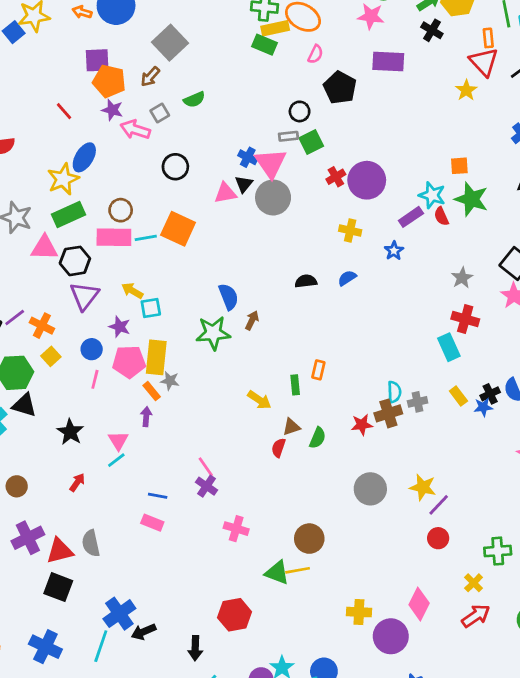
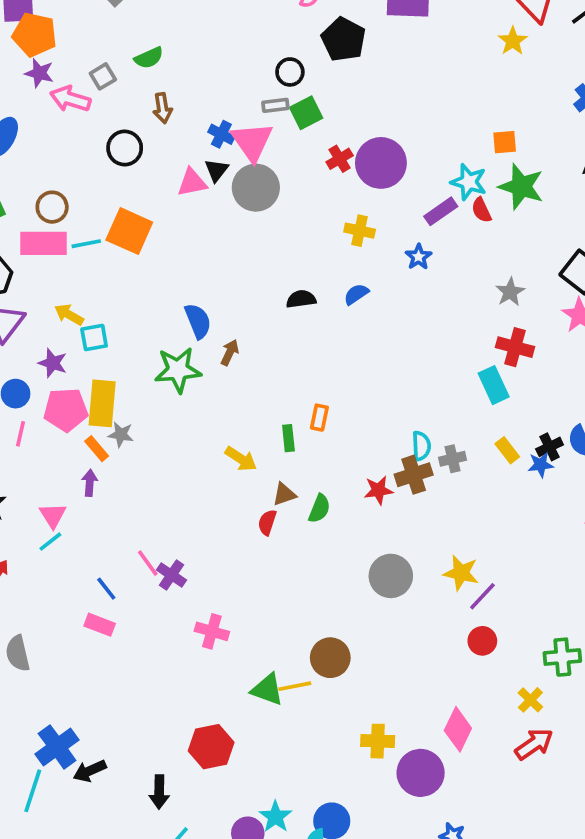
brown arrow: (150, 77) -> (162, 108), moved, turned -50
pink line: (206, 467) -> (148, 563), moved
blue line: (158, 496) -> (106, 589), turned 42
brown circle: (309, 539) -> (330, 658), moved

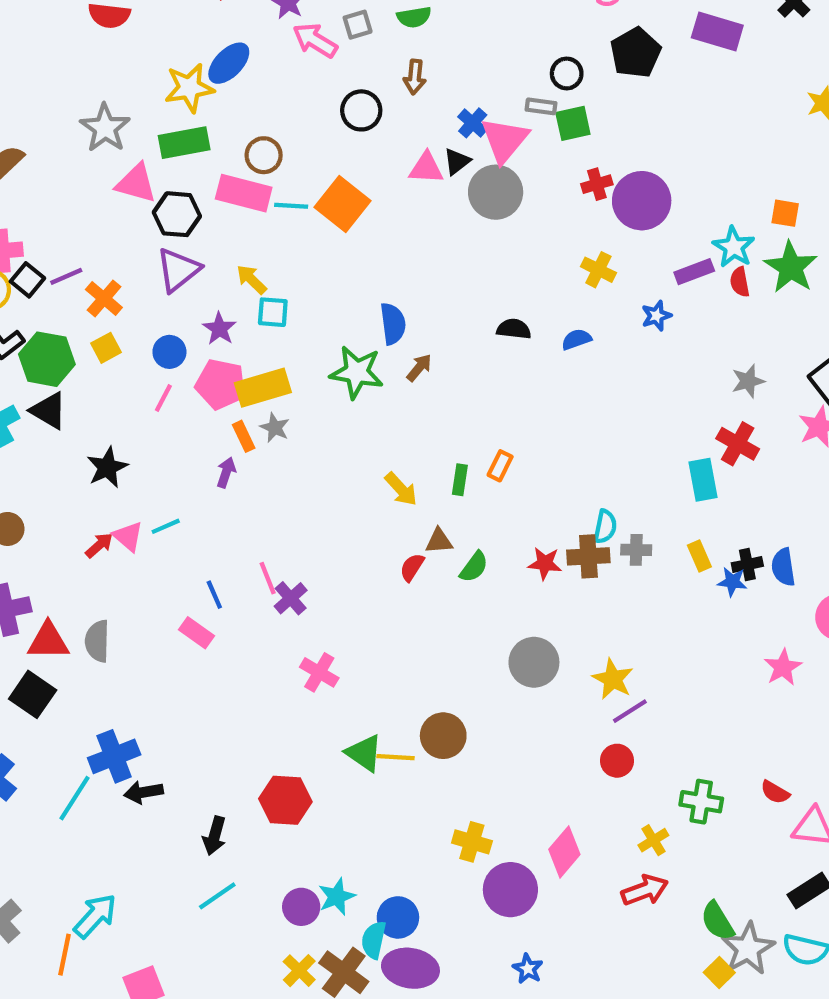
yellow rectangle: (102, 403) -> (263, 388), turned 54
pink triangle: (53, 515) -> (128, 536), moved, turned -32

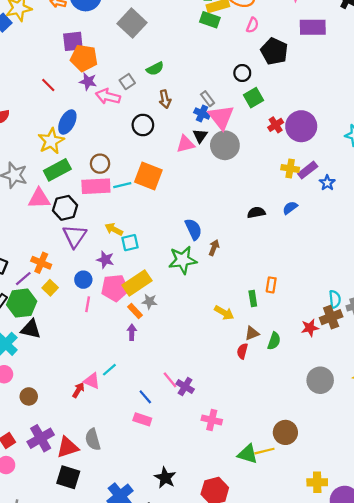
gray rectangle: (541, 106) -> (208, 99), moved, turned 63
purple rectangle: (694, 272) -> (308, 170), moved
purple line: (66, 276) -> (23, 279), moved
black star: (107, 467) -> (165, 478), moved

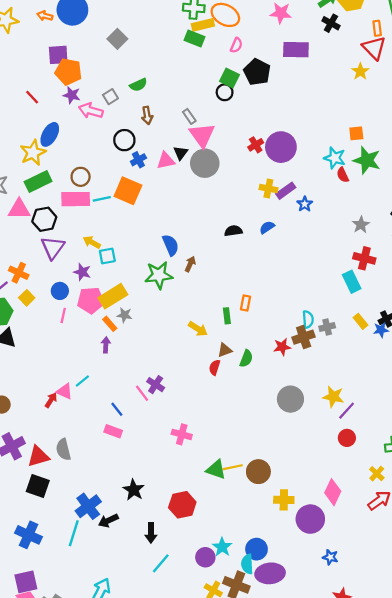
gray square: (132, 23) -> (117, 39), size x0.7
green square: (254, 98) -> (229, 78), moved, turned -36
blue cross: (202, 114) -> (138, 160), moved, turned 35
purple cross: (185, 386) -> (156, 385), moved
brown circle: (285, 432) -> (258, 472), moved

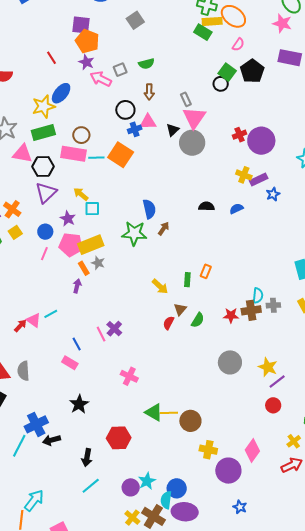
pink triangle: (166, 161) -> (148, 122), moved
brown triangle: (225, 350) -> (180, 309), turned -40
black star: (134, 490) -> (79, 404), moved

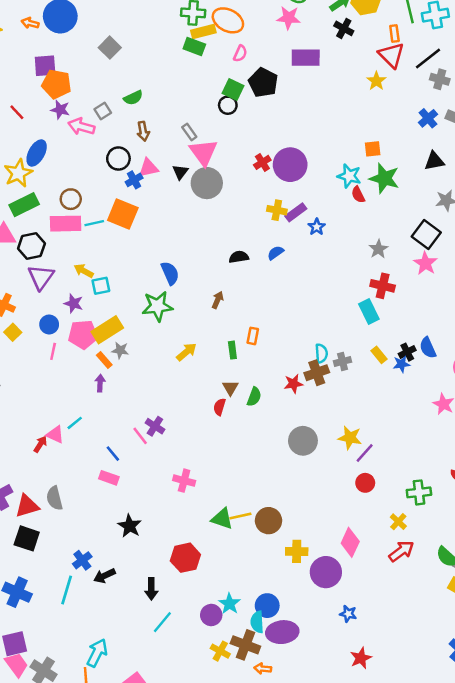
brown arrow: (164, 229) -> (218, 300), moved
yellow arrow: (160, 286) -> (187, 352), moved, turned -72
blue cross: (36, 424) -> (82, 560), size x0.7

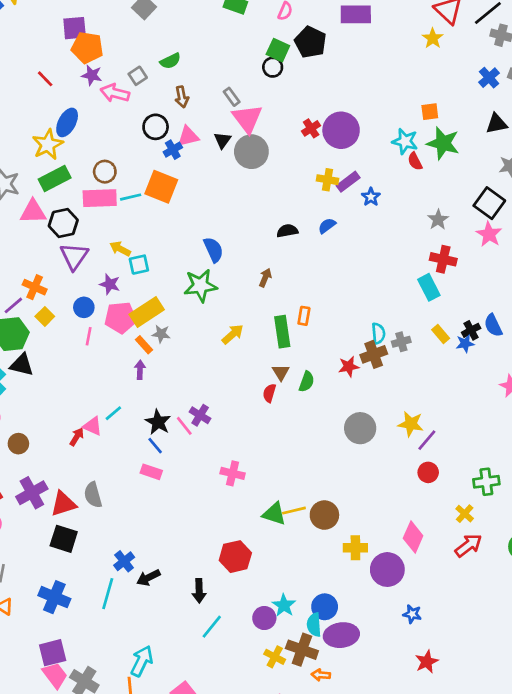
green rectangle: (232, 350) -> (282, 332), size x1.6
black star: (130, 526) -> (158, 422), moved

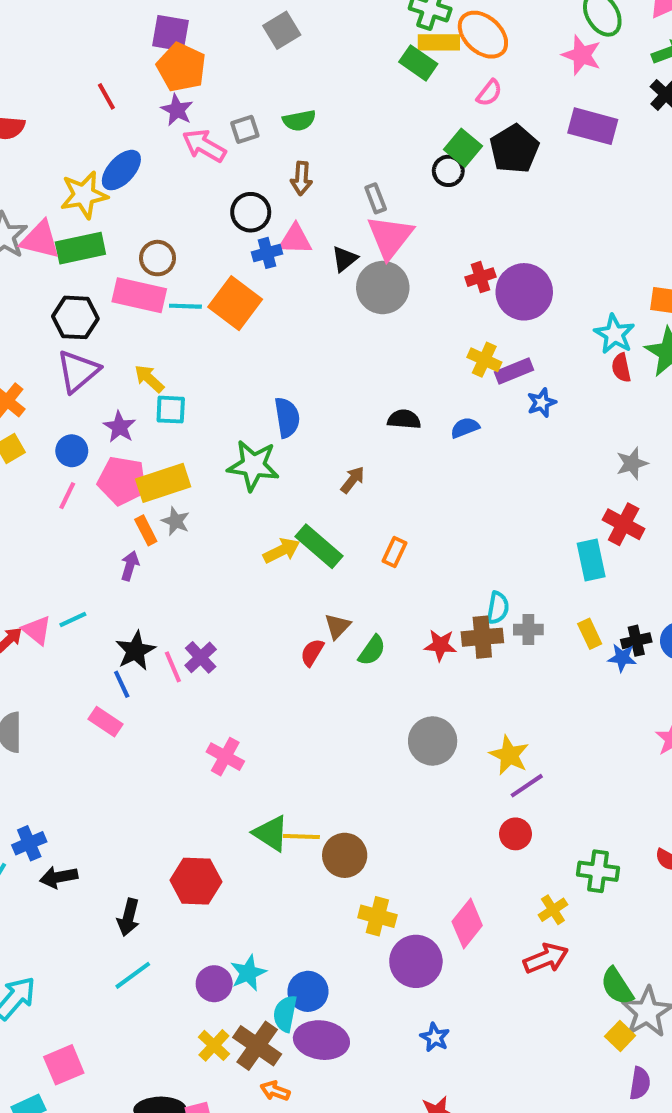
pink triangle: (33, 212) -> (40, 240), moved
green rectangle: (282, 332) -> (319, 546), moved, turned -56

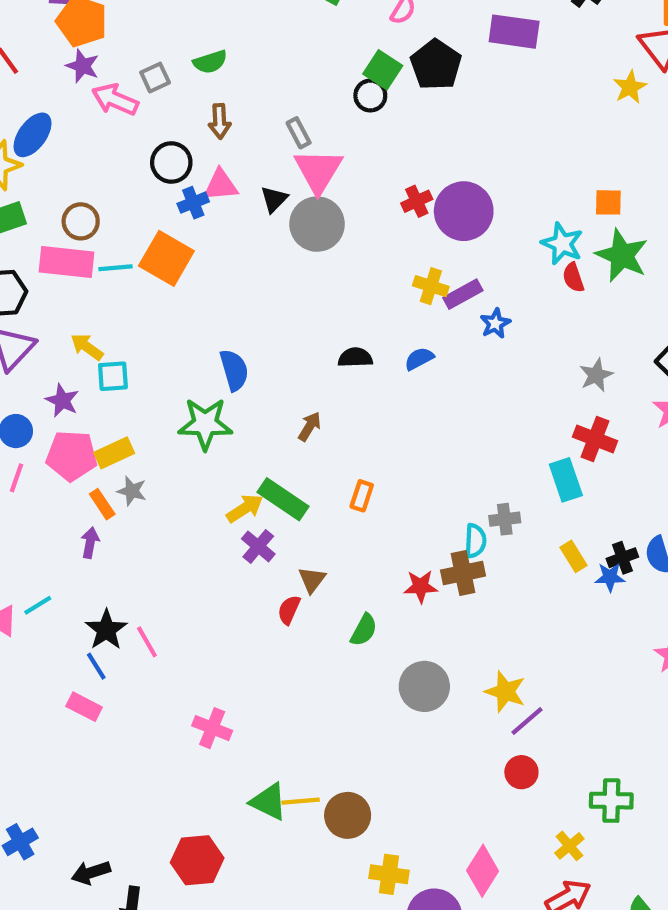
yellow rectangle: (163, 483) -> (114, 453), size x0.7
gray cross: (528, 630) -> (505, 519), moved
green semicircle: (372, 650) -> (364, 630), moved
purple cross: (201, 657) -> (258, 546), moved
black arrow: (59, 877) -> (91, 873), moved

